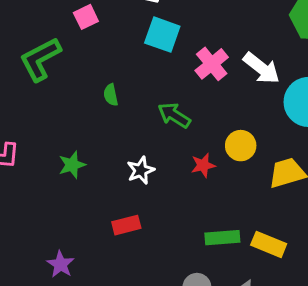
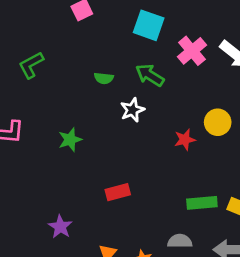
green L-shape: (40, 59) -> (31, 65), moved, size x0.7
green semicircle: (111, 95) -> (104, 78), turned -72
green arrow: (174, 115) -> (150, 75), moved
white star: (141, 170) -> (132, 110), moved

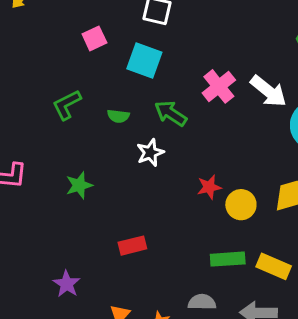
cyan square: (149, 25) -> (144, 61), moved
green L-shape: (31, 65) -> (67, 105), moved
yellow circle: (218, 122) -> (241, 205), moved

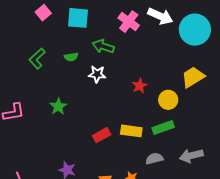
white star: (150, 153) -> (97, 74), turned -30
yellow circle: (241, 205) -> (168, 100), moved
yellow rectangle: (274, 266) -> (131, 131), moved

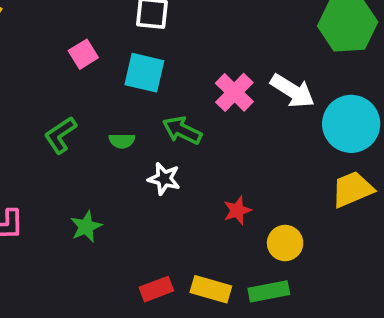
yellow trapezoid: (193, 77) -> (352, 189), moved

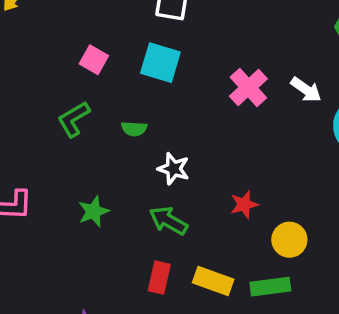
pink square: (83, 54) -> (94, 60), moved, turned -32
white arrow: (292, 91) -> (306, 90), size x0.7
green arrow: (182, 130) -> (168, 221), moved
red rectangle: (156, 289) -> (159, 278), turned -60

